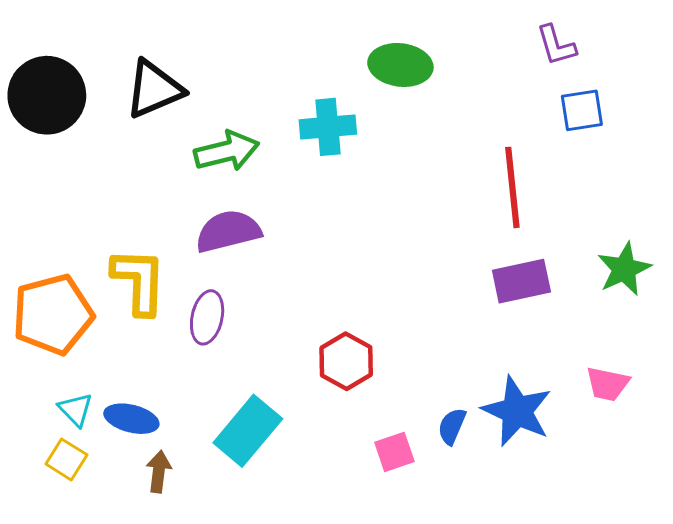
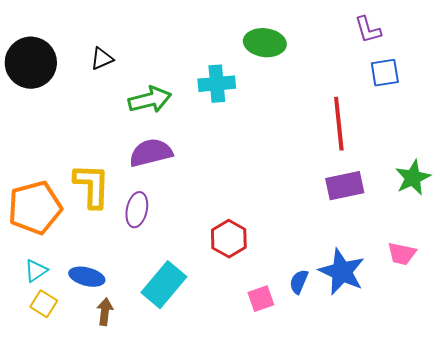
black triangle: (154, 89) -> (102, 59), size x0.6
cyan triangle: (76, 410) -> (36, 271), moved, turned 40

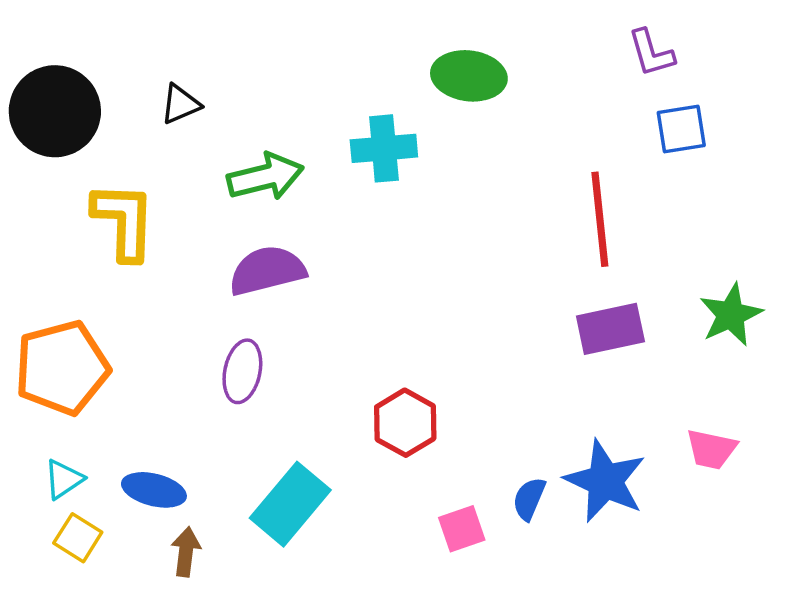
yellow L-shape: (92, 186) -> (124, 221), moved

